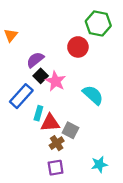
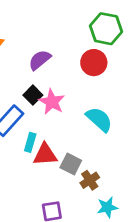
red circle: (78, 47) -> (94, 63), moved
purple semicircle: (35, 60) -> (40, 60), moved
brown cross: (57, 143) -> (90, 180), moved

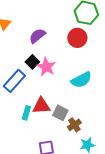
cyan semicircle: (99, 119) -> (81, 80), turned 110
cyan rectangle: (30, 142) -> (26, 113), moved

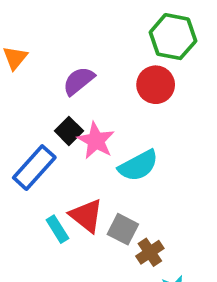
cyan semicircle: (81, 80) -> (138, 166), moved
red triangle: (41, 106) -> (86, 216), turned 42
cyan rectangle: (26, 113) -> (57, 229), turned -48

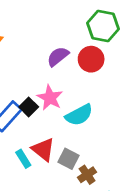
purple semicircle: (79, 81) -> (58, 57), moved
black square: (69, 131) -> (29, 107), moved

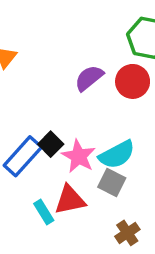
pink star: (50, 98) -> (79, 156), moved
red triangle: (43, 149) -> (70, 200), turned -50
gray square: (68, 159) -> (112, 182), moved

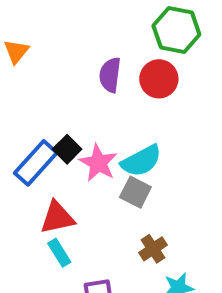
purple semicircle: (89, 78) -> (110, 75), turned -44
red triangle: (70, 200) -> (57, 218), moved
cyan rectangle: (44, 212) -> (59, 253), moved

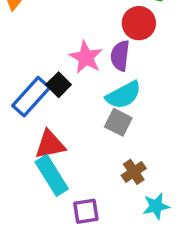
purple semicircle: (110, 75) -> (120, 56), moved
pink star: (98, 163) -> (86, 57), moved
cyan rectangle: (59, 253) -> (52, 175), size x1.6

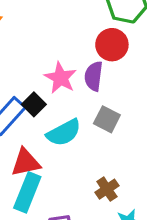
cyan semicircle: (123, 95) -> (64, 133), moved
gray square: (118, 122) -> (107, 119), moved
cyan rectangle: (52, 175) -> (27, 192), turned 54

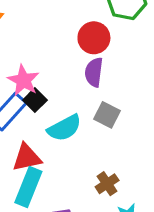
red circle: (112, 45) -> (94, 38), moved
pink star: (60, 78) -> (23, 80), moved

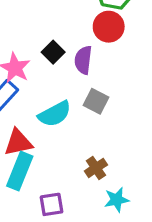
red circle: (94, 38) -> (109, 27), moved
black square: (35, 100) -> (53, 52), moved

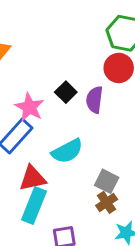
gray square: (96, 101) -> (107, 181), moved

